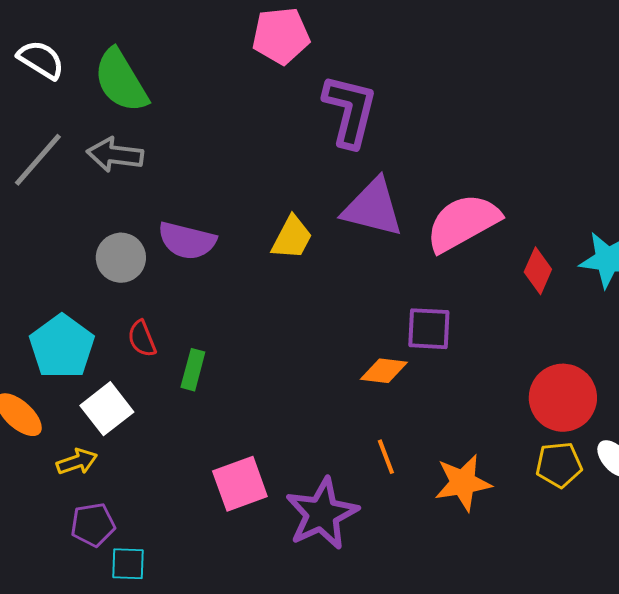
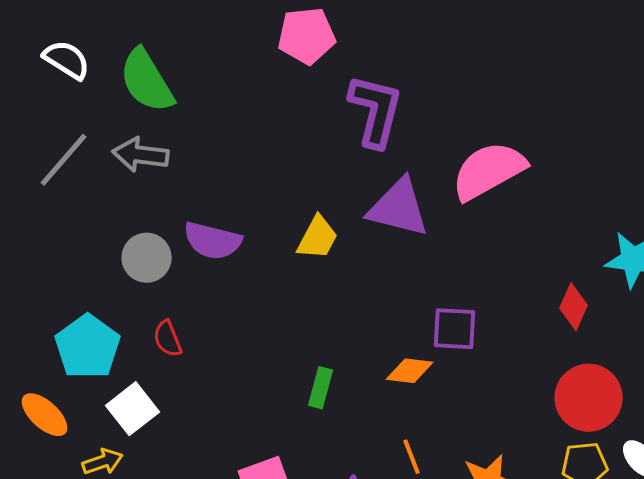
pink semicircle: (463, 223) -> (489, 171), moved
red diamond: (538, 271) -> (574, 307), moved
green rectangle: (193, 370) -> (321, 388), moved

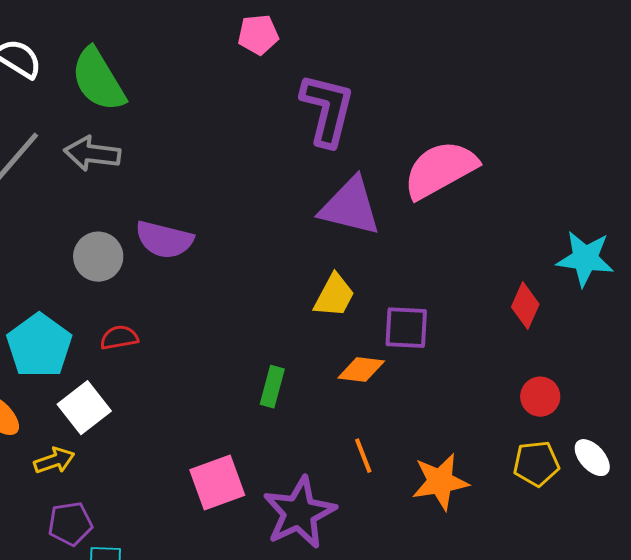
pink pentagon: (307, 36) -> (258, 35), size x0.7
yellow trapezoid: (318, 238) -> (334, 296), moved
red semicircle: (168, 339) -> (119, 338), turned 102
red circle: (589, 398) -> (540, 397), size x0.6

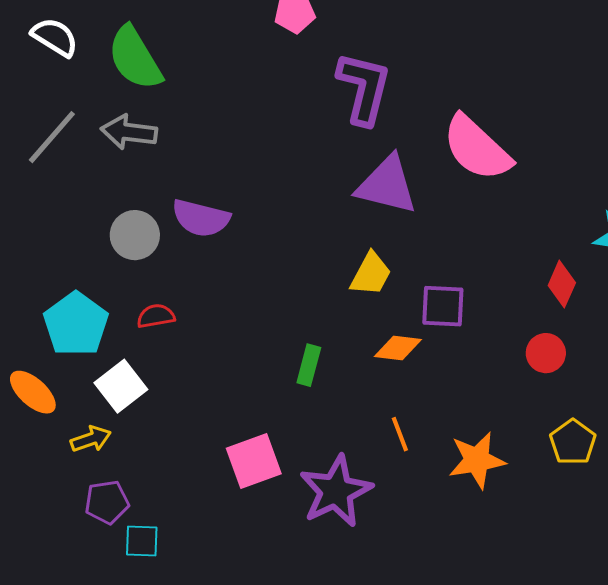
pink semicircle: (440, 170) -> (477, 148), turned -108
red circle: (540, 397) -> (546, 353), moved
yellow pentagon: (536, 464) -> (573, 442), turned -30

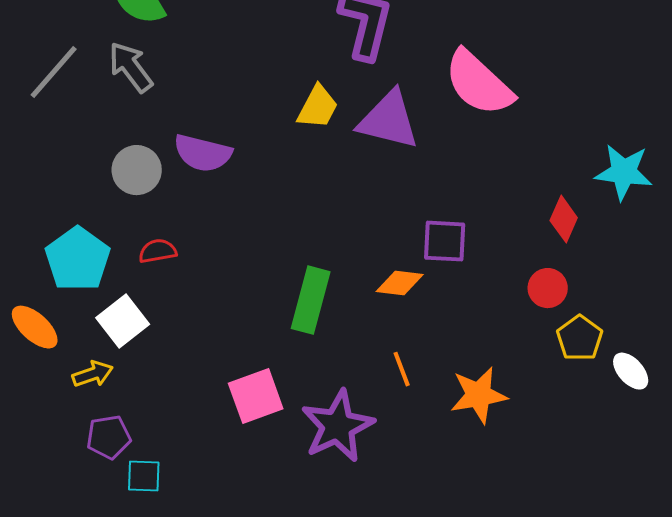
gray arrow: (129, 132) -> (131, 67), turned 46
yellow trapezoid: (371, 274) -> (318, 107), moved
green rectangle: (309, 365) -> (311, 300), size x1.6
yellow pentagon: (573, 442) -> (580, 338), moved

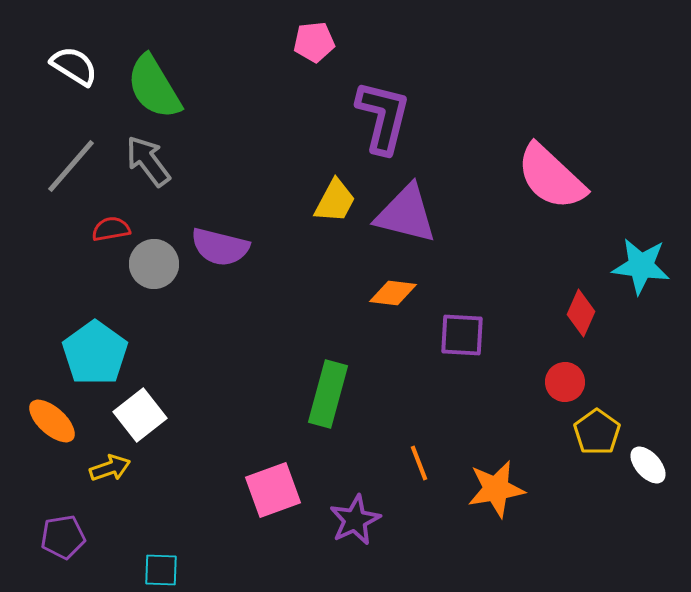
pink semicircle: (479, 83) -> (551, 177), moved
red semicircle: (158, 251) -> (111, 229), moved
orange diamond: (400, 283) -> (393, 293), moved
purple star: (338, 426) -> (355, 520), size x0.7
purple pentagon: (109, 437) -> (63, 537), moved

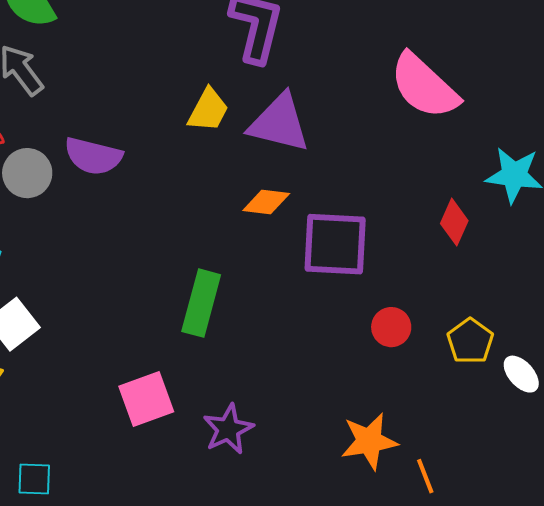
purple square: (462, 335) -> (335, 244), size x1.5
red circle: (565, 382) -> (391, 327), moved
orange line: (419, 463) -> (425, 476), moved
orange star: (496, 489) -> (369, 441), moved

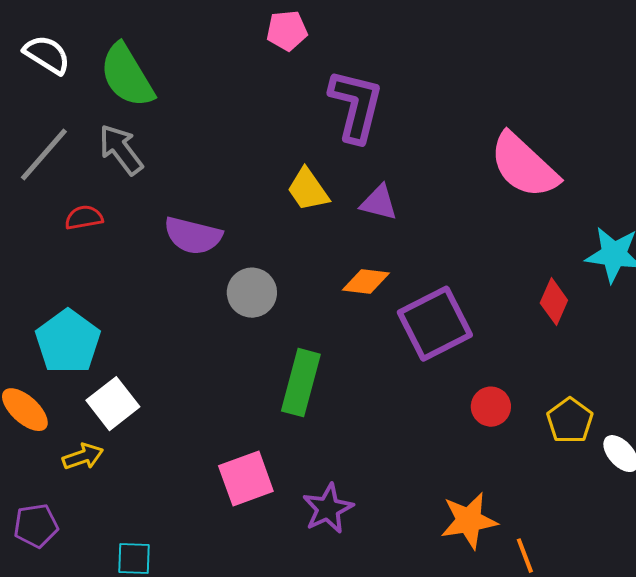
yellow trapezoid: (208, 110) -> (308, 190), turned 117
purple triangle: (279, 123) -> (379, 203), size x0.6
gray circle: (27, 173) -> (252, 293), moved
purple square: (335, 244) -> (435, 324), turned -30

